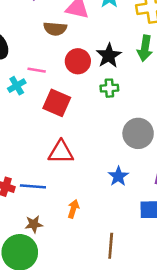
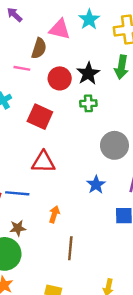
brown semicircle: (55, 29) -> (39, 48), turned -78
pink line: (37, 70) -> (22, 68), moved
brown line: (111, 246) -> (70, 248), moved

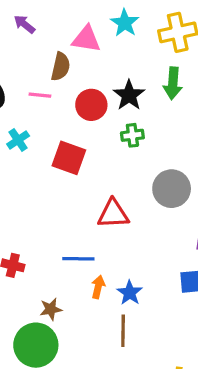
red triangle: (43, 162) -> (113, 214), moved
blue star: (96, 185) -> (130, 293), moved
blue line: (17, 193) -> (78, 259), moved

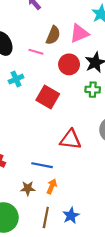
pink triangle: (86, 39) -> (79, 33), moved, turned -42
blue star: (130, 293) -> (71, 216), moved
brown star: (51, 309) -> (28, 188), moved
brown line: (123, 331) -> (46, 218), moved

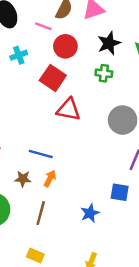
red circle: (69, 64) -> (65, 46), moved
red triangle: (71, 139) -> (69, 109), moved
blue star: (71, 216) -> (90, 213), moved

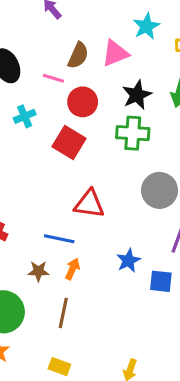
green cross: (104, 73) -> (133, 133), size x1.5
red triangle: (69, 109) -> (89, 204), moved
blue star: (90, 213) -> (128, 261), moved

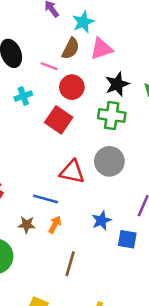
cyan star: (146, 26) -> (83, 22), moved
gray circle: (160, 190) -> (109, 161), moved
brown line: (63, 313) -> (70, 264), moved

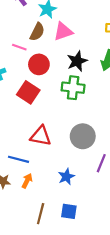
gray circle: (109, 161) -> (83, 136), moved
blue square: (127, 239) -> (69, 211), moved

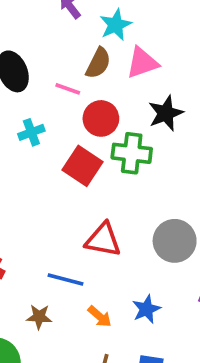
green cross: (73, 88) -> (132, 153), moved
orange arrow: (27, 181) -> (100, 316), moved, turned 104

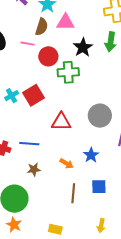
pink triangle: (142, 63) -> (65, 22), turned 30
cyan cross: (31, 132) -> (12, 96), moved
red square: (83, 166) -> (34, 95), moved, turned 35
blue line: (65, 279) -> (29, 144), moved

